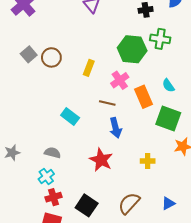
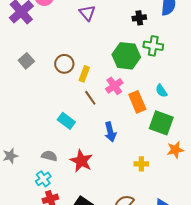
brown circle: (51, 57) -> (64, 64), moved
brown line: (107, 103) -> (90, 98), moved, turned 42
red star: (101, 160) -> (81, 161), moved

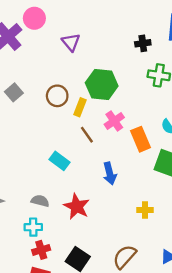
purple triangle: (87, 13) -> (71, 42), moved
green hexagon: (126, 56) -> (102, 84), moved
cyan cross: (43, 179) -> (33, 227), turned 35

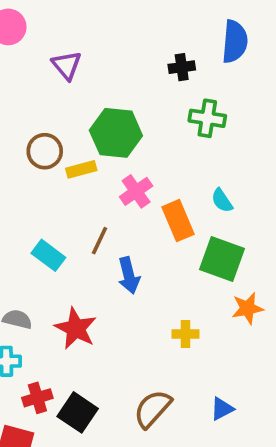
yellow rectangle: (80, 107) -> (81, 169), turned 54
brown line: (87, 135) -> (100, 241), moved, turned 60
red cross: (41, 250) -> (37, 398), moved

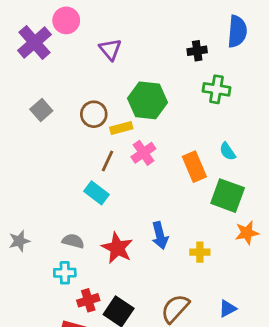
pink cross: (136, 191) -> (143, 153), moved
brown line: (100, 241) -> (108, 161), moved
blue arrow: (129, 275) -> (160, 236), moved

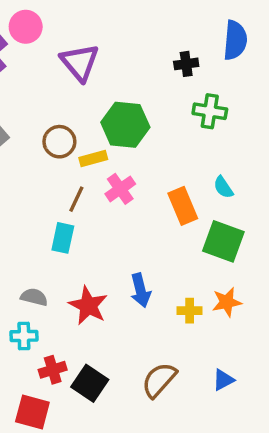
purple triangle: (110, 49) -> (80, 62), size x1.4
cyan rectangle: (97, 193) -> (63, 238), turned 65
orange star: (247, 233) -> (227, 302), moved

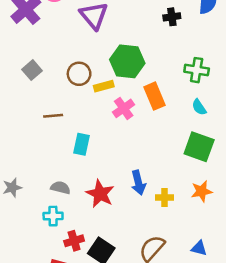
green cross: (210, 111) -> (197, 70), moved
brown line: (76, 199) -> (53, 116), moved, turned 60
orange rectangle: (183, 206) -> (155, 96), moved
yellow cross: (190, 311) -> (164, 197), moved
blue triangle: (223, 380) -> (199, 248), turned 42

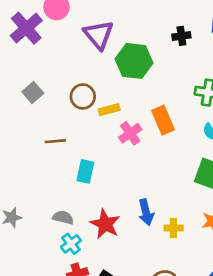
green hexagon: (127, 61) -> (134, 61), moved
cyan cross: (53, 216) -> (71, 244), moved, turned -36

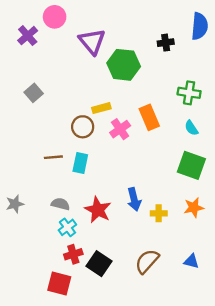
purple cross: (26, 28) -> (28, 36), size x0.7
brown circle: (83, 96) -> (83, 127), moved
brown line: (55, 141) -> (53, 157), moved

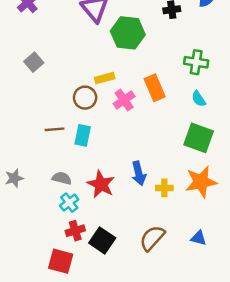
orange star: (194, 207) -> (201, 182), size x1.5

